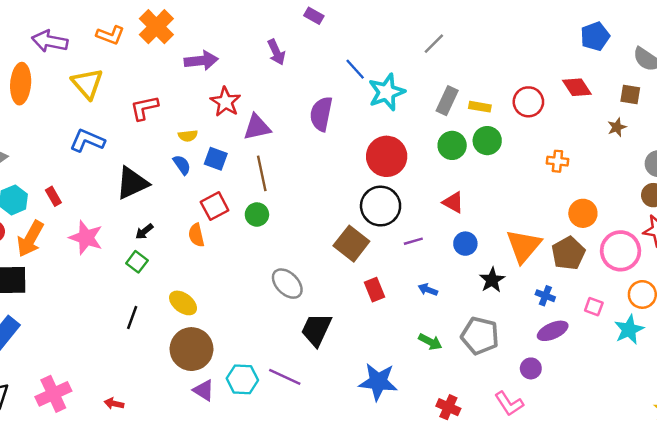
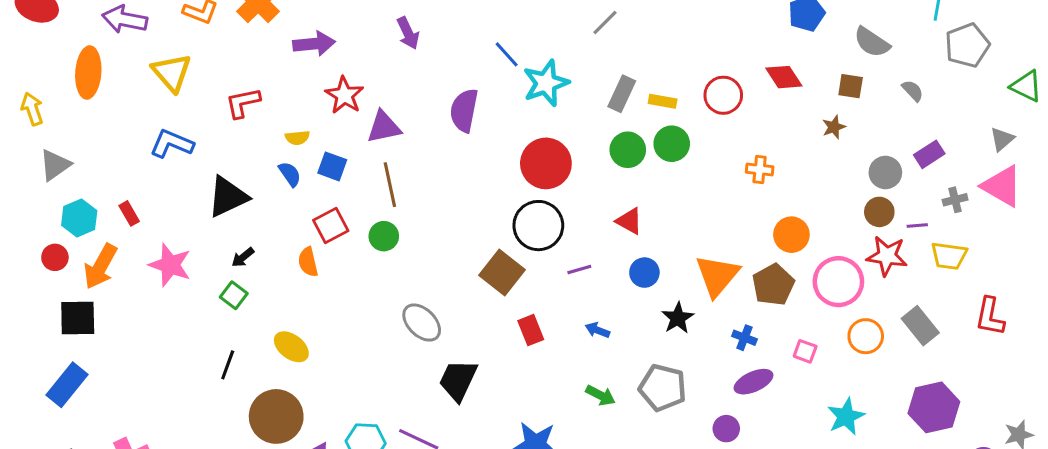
cyan star: (629, 330) -> (846, 416), moved
brown circle: (191, 349) -> (276, 416), moved

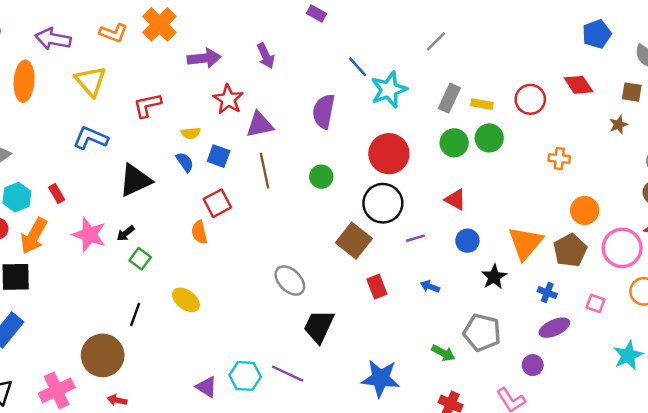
purple arrow: (408, 33) -> (266, 56), moved
green circle: (384, 236) -> (321, 177), moved
black arrow: (243, 257) -> (126, 233), moved
green arrow: (600, 395) -> (443, 353), moved
brown circle: (276, 416) -> (103, 355), moved

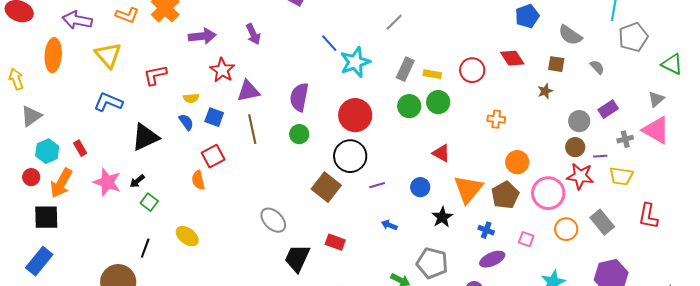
purple semicircle: (324, 111) -> (299, 97), moved
red triangle: (455, 200) -> (441, 153), moved
red rectangle: (377, 287) -> (335, 242), moved, turned -48

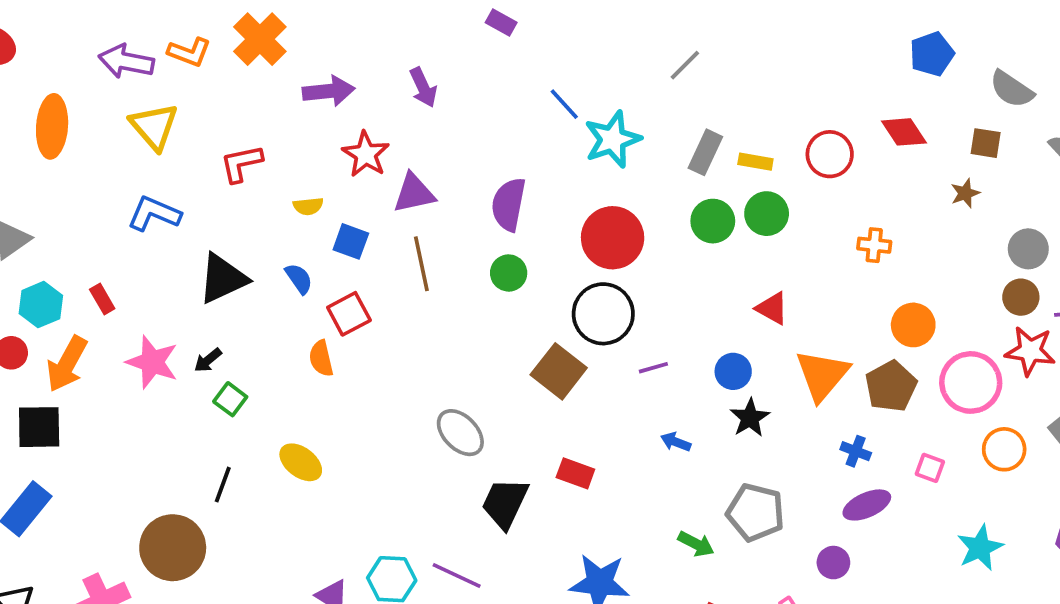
purple arrow: (77, 20) -> (126, 61), moved
blue semicircle: (186, 122) -> (299, 279), moved
black star: (442, 217) -> (750, 418), moved

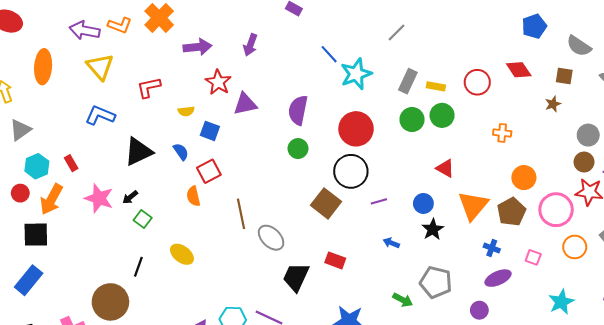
purple arrow: (423, 87) -> (250, 45), turned 45
brown line: (421, 264) -> (241, 214), moved

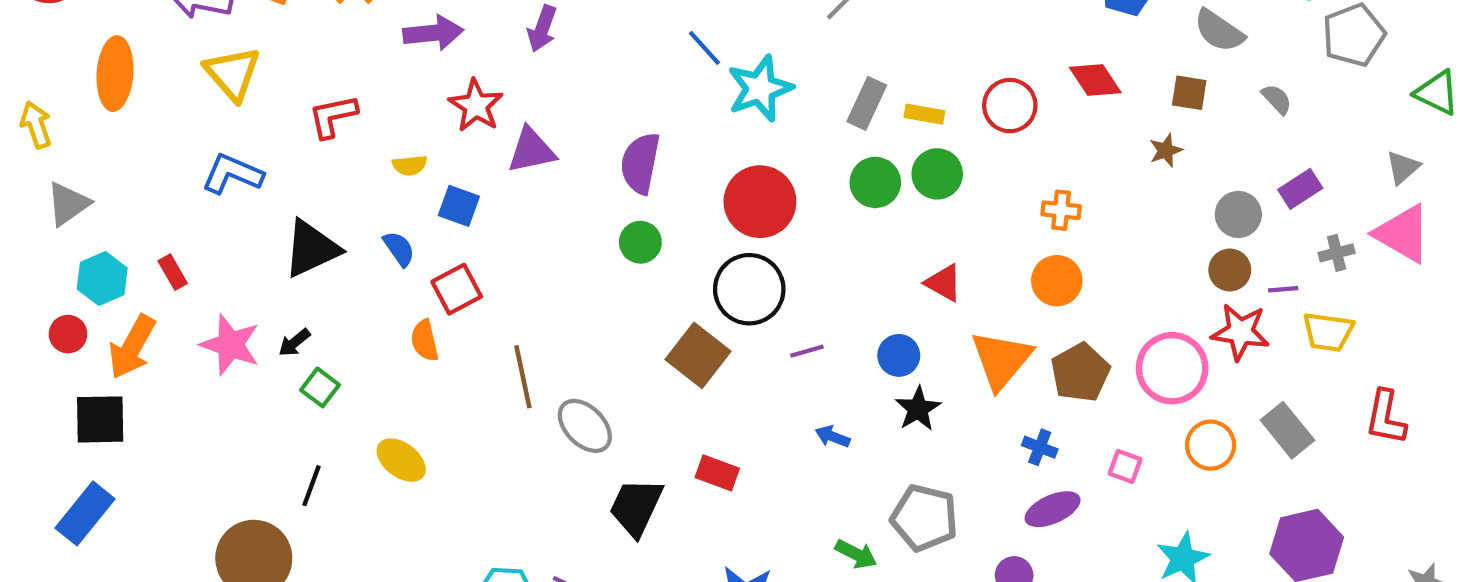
orange circle: (524, 178) -> (1057, 281), moved

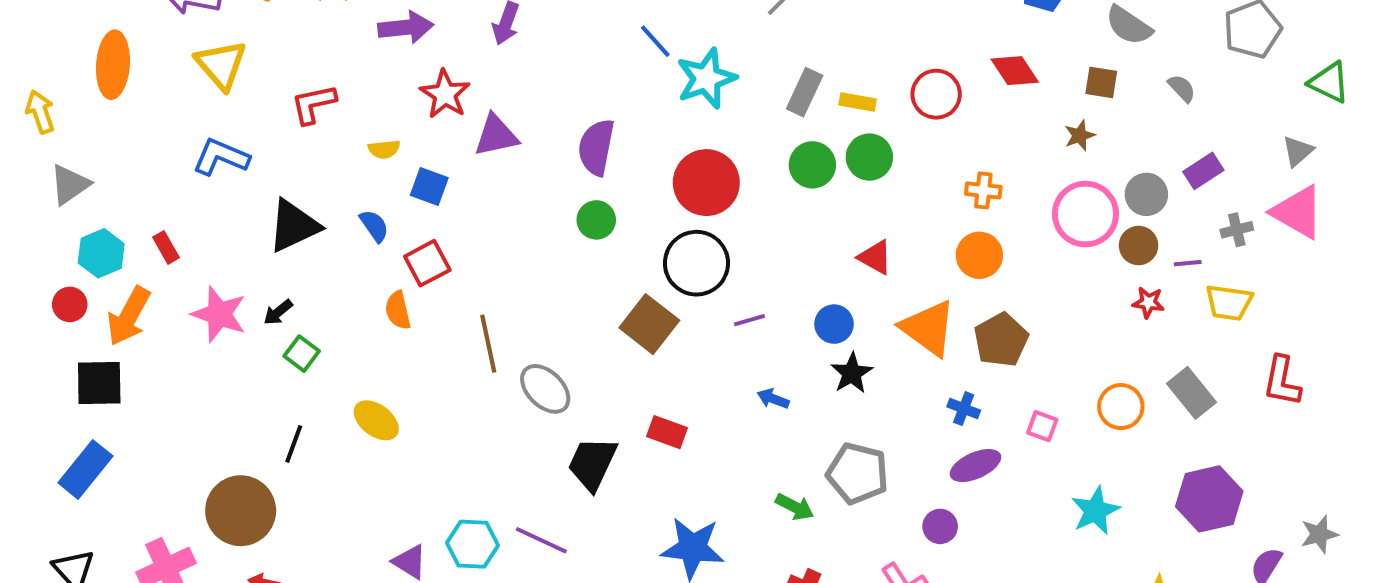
red star: (1240, 332) -> (1148, 302), size x0.6
orange triangle: (1001, 360) -> (928, 328), turned -34
pink circle: (1172, 368) -> (1085, 214), moved

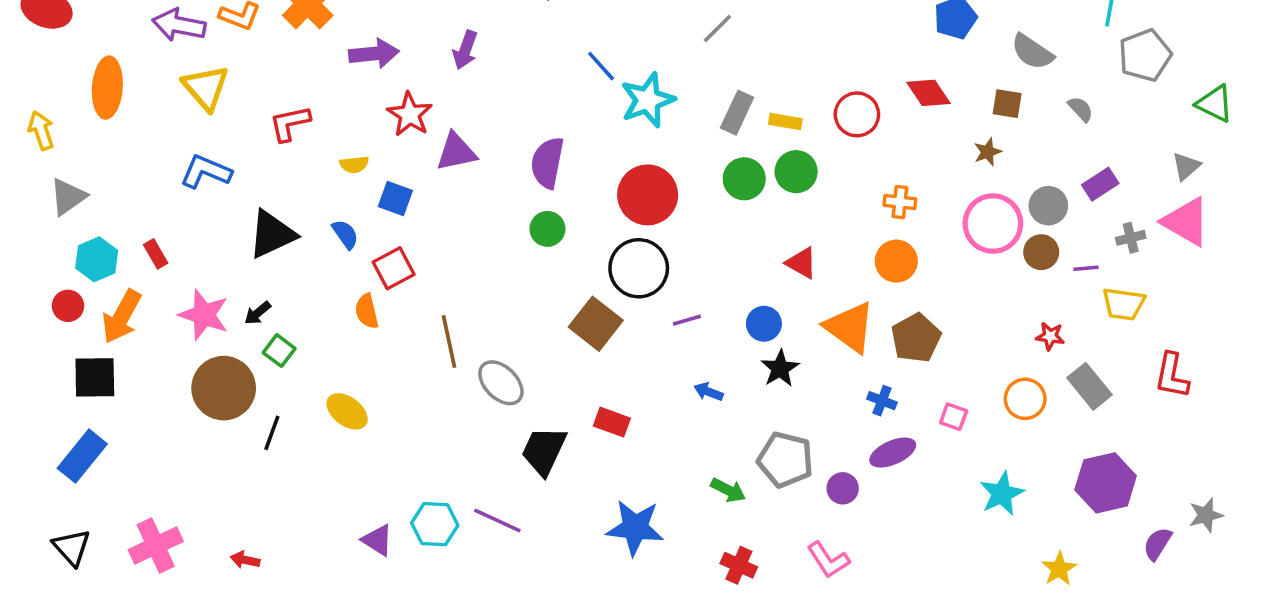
red star: (1148, 302) -> (1050, 336), moved
brown circle: (241, 511) -> (224, 388), moved
purple circle: (940, 526) -> (843, 488), moved

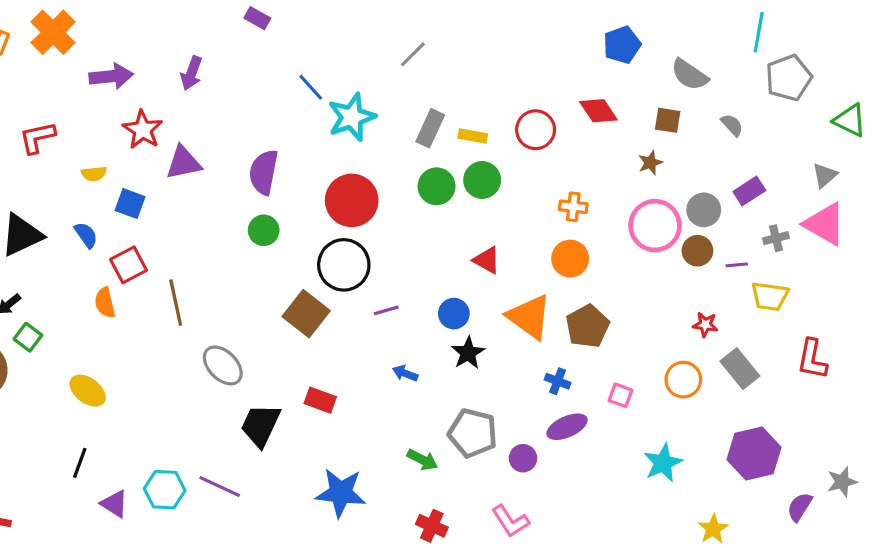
brown line: (449, 342) -> (176, 303), moved
black line: (272, 433) -> (80, 463), moved

